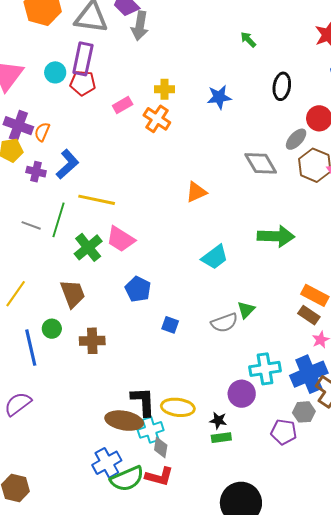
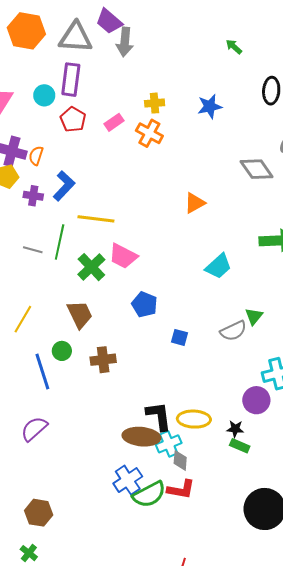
red pentagon: (83, 83) -> (73, 120), moved, turned 30
green rectangle: (221, 438) -> (240, 446), turned 36

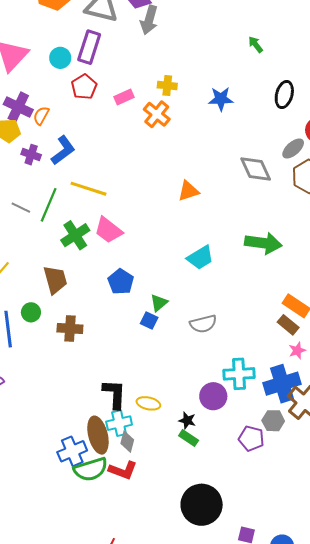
green triangle: (254, 316) -> (159, 303), moved
yellow ellipse: (194, 419) -> (148, 403), size x0.7
brown ellipse: (141, 437) -> (98, 435), moved, turned 60

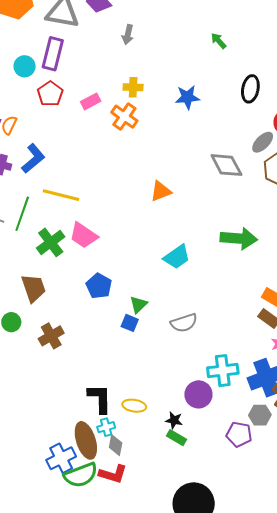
gray arrow: (149, 20) -> (128, 35), moved, size x0.7
brown cross: (70, 328) -> (51, 336), turned -30
cyan cross: (119, 423) -> (106, 427), size x0.7

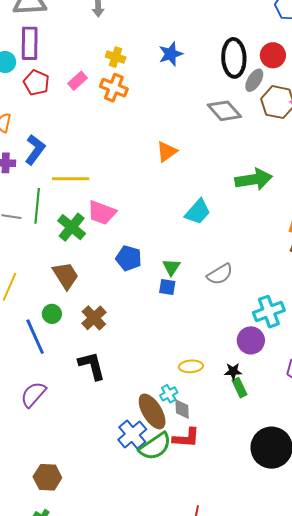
yellow cross: (133, 87) -> (116, 57), turned 30
black ellipse: (250, 89) -> (234, 58), moved, size x1.4
black L-shape: (100, 398) -> (92, 366), moved
green rectangle: (176, 438) -> (240, 388), turned 48

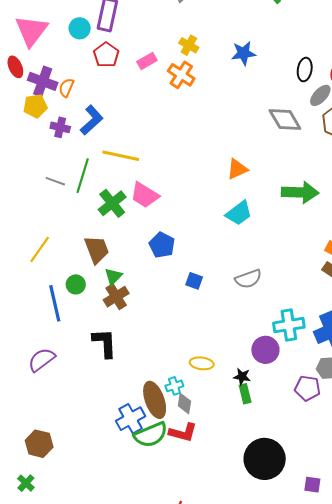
black ellipse: (234, 58) -> (305, 70), size x0.6
orange triangle: (167, 152) -> (237, 169), moved
green triangle: (171, 267) -> (113, 276), moved

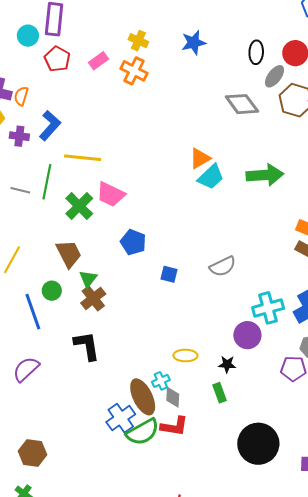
cyan trapezoid: (239, 213) -> (211, 177), moved
green rectangle: (245, 394) -> (220, 393), moved

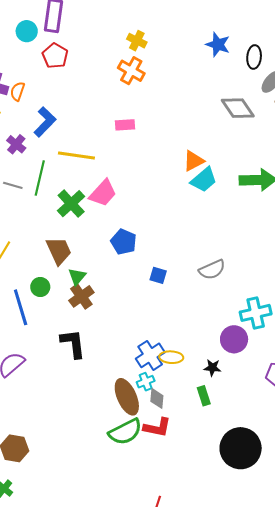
blue star: (194, 43) -> (218, 44), moved, turned 30
pink rectangle: (98, 61) -> (125, 125), moved, turned 30
purple cross: (19, 136) -> (16, 144), moved, turned 30
pink trapezoid: (111, 194) -> (103, 193), turned -76
blue cross: (121, 418) -> (150, 355), moved

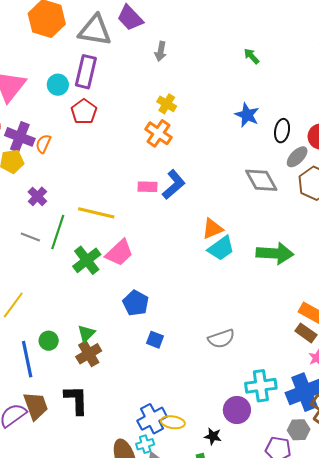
blue L-shape: (45, 122) -> (174, 185), moved
brown trapezoid: (59, 251) -> (36, 406), moved
blue square: (158, 275) -> (155, 340), moved

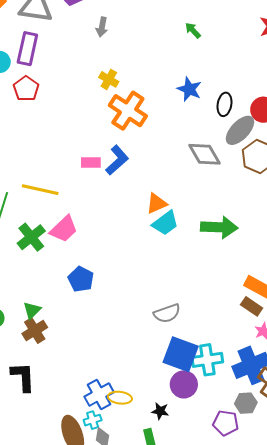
orange cross: (158, 133) -> (128, 111), moved, size x1.4
gray ellipse: (297, 157) -> (240, 130), size x1.4
blue square: (155, 340) -> (181, 354), moved, size x2.0

